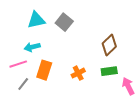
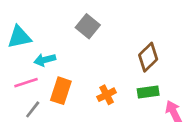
cyan triangle: (36, 20) -> (19, 37), moved

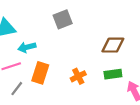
gray square: (88, 26) -> (63, 19), turned 30
brown diamond: (148, 57) -> (113, 45), turned 45

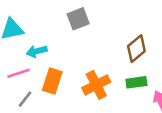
brown diamond: (113, 45) -> (136, 49), turned -40
orange cross: (78, 76) -> (96, 85), size x1.5

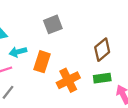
orange rectangle: (52, 81) -> (42, 62), moved

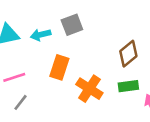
cyan arrow: (18, 52) -> (41, 35), moved
orange cross: (68, 80) -> (89, 89), turned -30

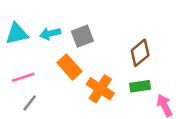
gray square: (72, 25) -> (82, 36), moved
orange rectangle: (59, 67) -> (69, 67), turned -60

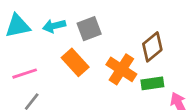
orange cross: (100, 89) -> (121, 69), moved

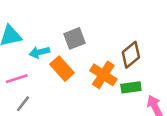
cyan arrow: (54, 26) -> (39, 52), moved

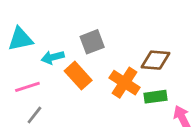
brown diamond: (131, 55) -> (155, 60), turned 44

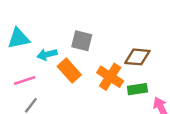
gray square: (92, 42) -> (82, 41), turned 35

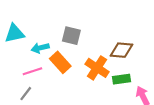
pink line: (25, 80) -> (32, 71), moved

